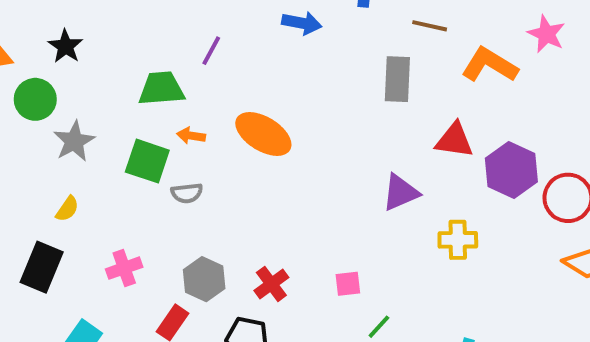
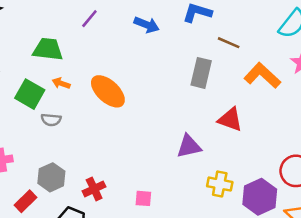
purple line: (211, 51) -> (89, 19), moved
purple hexagon: (511, 170) -> (260, 197), moved

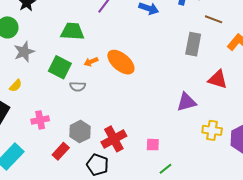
orange arrow: (61, 83) -> (91, 62), moved, turned -40
red cross: (94, 189) -> (114, 139), size x1.4

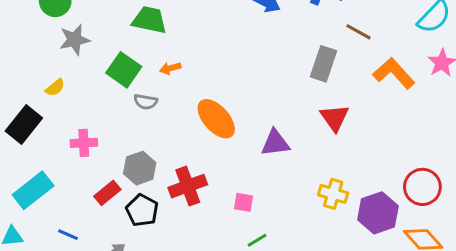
orange ellipse: (121, 62) -> (216, 119), moved
red triangle: (218, 79) -> (335, 118), moved, turned 30
purple triangle: (186, 102) -> (275, 143), moved
black pentagon: (98, 165) -> (142, 210), moved

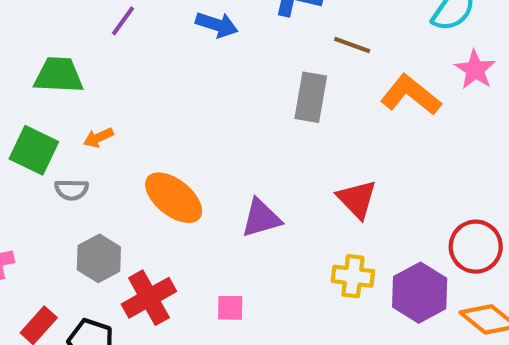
red triangle: (335, 118) -> (357, 199), moved
gray hexagon: (140, 168) -> (99, 258), moved

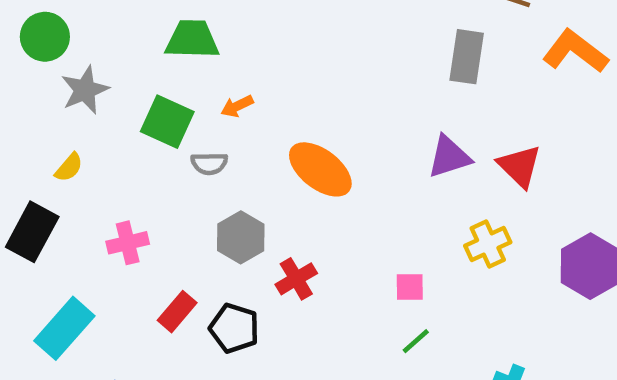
purple triangle: (261, 218) -> (449, 157), moved
yellow cross: (353, 276) -> (488, 244), moved, turned -30
red cross: (149, 298) -> (296, 279), size x0.7
pink square: (230, 308) -> (410, 287), moved

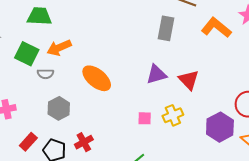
orange arrow: (237, 106) -> (59, 48), size x1.6
red cross: (296, 279) -> (84, 142), moved
pink square: (410, 287) -> (145, 118), moved

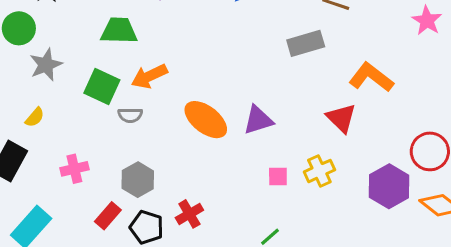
gray rectangle: (166, 28) -> (306, 43), turned 65
orange L-shape: (216, 28) -> (371, 77), moved
purple triangle: (156, 74) -> (258, 120), moved
gray hexagon: (59, 108) -> (138, 180), moved

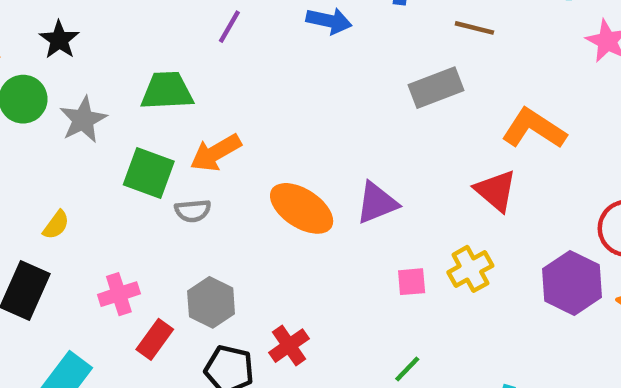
gray star: (46, 65) -> (83, 120), moved
red rectangle: (108, 216) -> (155, 339), moved

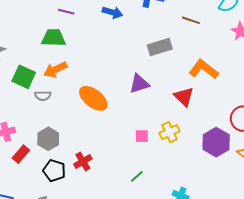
purple line: (229, 27) -> (66, 12), turned 70
brown line: (474, 28) -> (191, 20), moved
green trapezoid: (167, 91) -> (53, 38), moved
purple triangle: (377, 203) -> (139, 84), moved

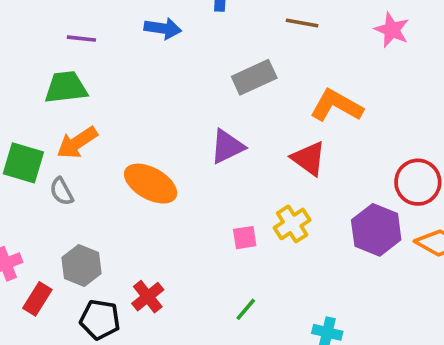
gray semicircle: (43, 96) -> (61, 191), turned 70

